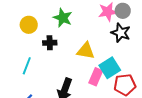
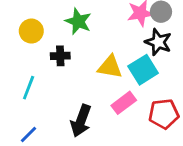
cyan square: (110, 68) -> (143, 70), moved
pink rectangle: (96, 77) -> (124, 103), turned 30

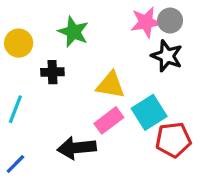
cyan square: (143, 70) -> (149, 112), moved
pink rectangle: (124, 103) -> (109, 120), moved
black arrow: (81, 121) -> (77, 148), turned 64

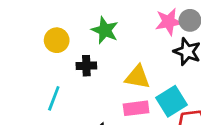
pink rectangle: (109, 120) -> (136, 108), turned 30

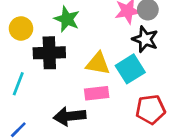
black cross: (86, 66) -> (49, 53), size x1.6
cyan square: (172, 101) -> (130, 69), moved

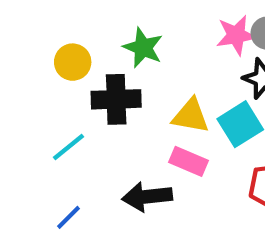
cyan line: (18, 84) -> (69, 147), turned 30
pink rectangle: (97, 93) -> (189, 161), turned 30

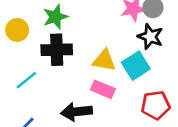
green star: (143, 48) -> (55, 17), moved, turned 30
yellow circle: (73, 62) -> (17, 30), moved

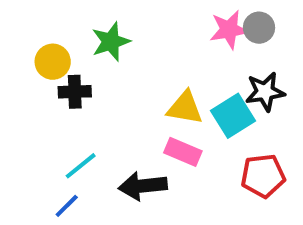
black star: (150, 37) -> (265, 92), moved, turned -30
black cross: (57, 50) -> (75, 92), moved, size x0.7
cyan line: (26, 80) -> (81, 166), moved

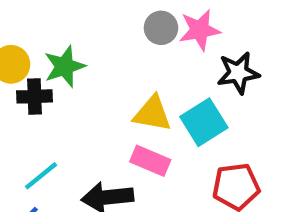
gray circle: (259, 28) -> (161, 28), moved
green star: (111, 42) -> (64, 66), moved
black star: (265, 92) -> (238, 73), moved

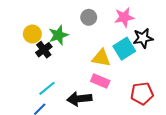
gray circle: (161, 28) -> (89, 17), moved
black cross: (34, 96) -> (44, 50), turned -35
cyan square: (204, 122) -> (124, 49), moved

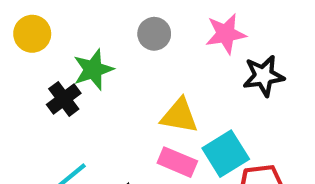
yellow circle: (32, 34) -> (32, 34), moved
cyan square: (124, 49) -> (226, 154), moved

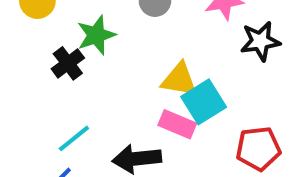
cyan square: (226, 154) -> (204, 102), moved

